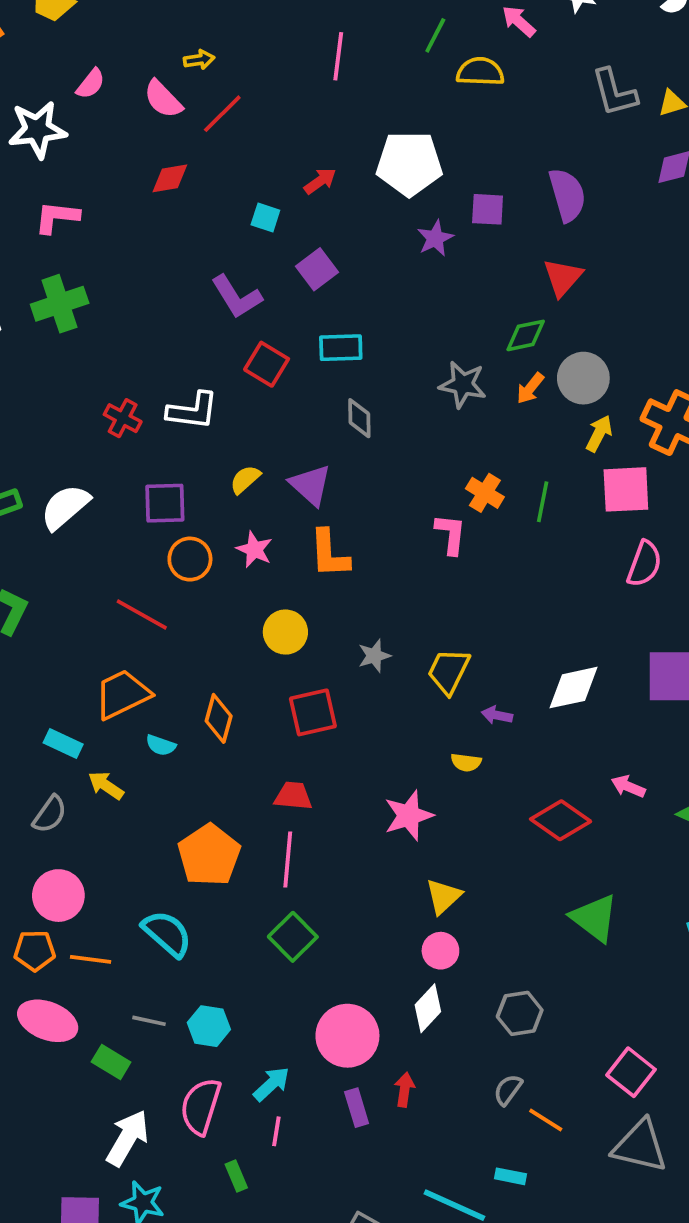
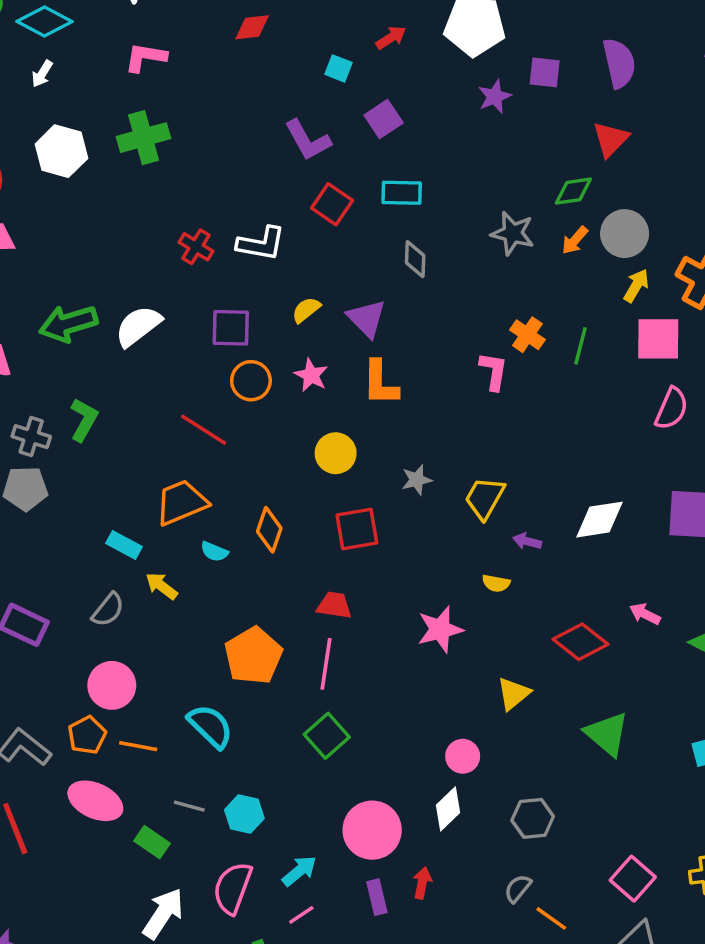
yellow triangle: (444, 896) -> (513, 694), moved
orange pentagon: (35, 951) -> (87, 735), turned -30
pink line: (276, 1131) -> (301, 915), turned 44

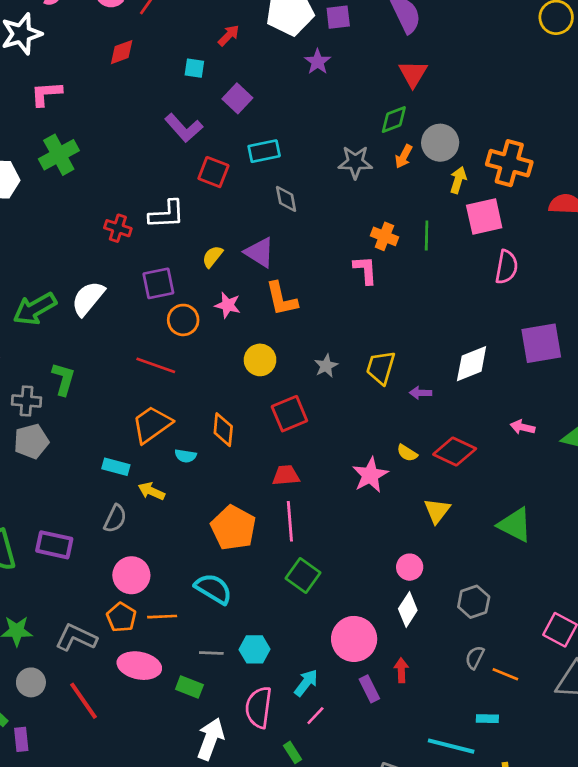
purple square: (545, 72) -> (338, 17), moved
yellow semicircle: (496, 583) -> (407, 453), moved, turned 35
red diamond: (581, 642) -> (455, 451), moved

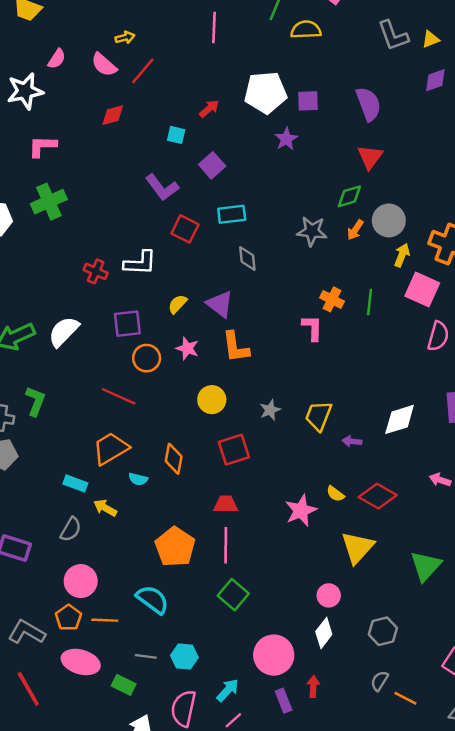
pink square: (484, 216) -> (422, 290), turned 32
yellow triangle: (437, 511) -> (357, 547), size x1.4
green triangle: (515, 525) -> (426, 566), turned 40

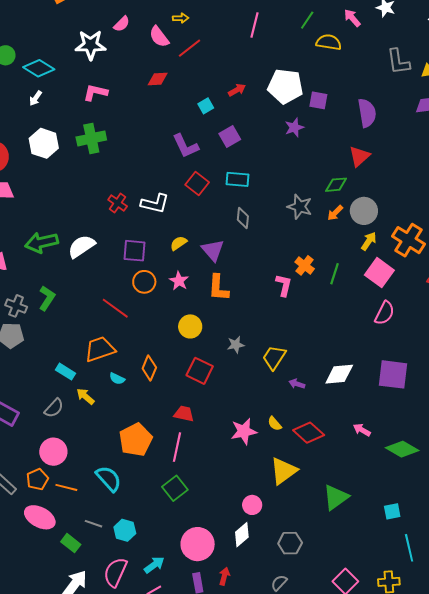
cyan square: (176, 135) -> (206, 106), turned 35
red square: (234, 450) -> (200, 371), turned 32

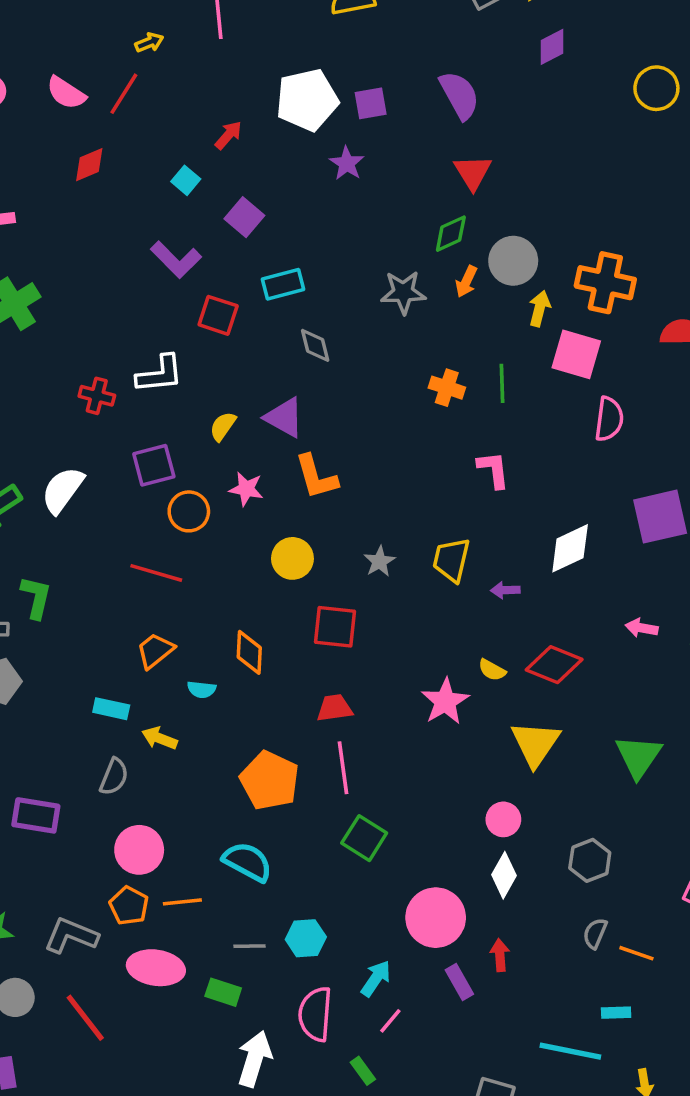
yellow arrow: (181, 18) -> (149, 42), moved
pink L-shape: (284, 285) -> (493, 470), moved
orange trapezoid: (100, 349) -> (155, 651), size x0.7

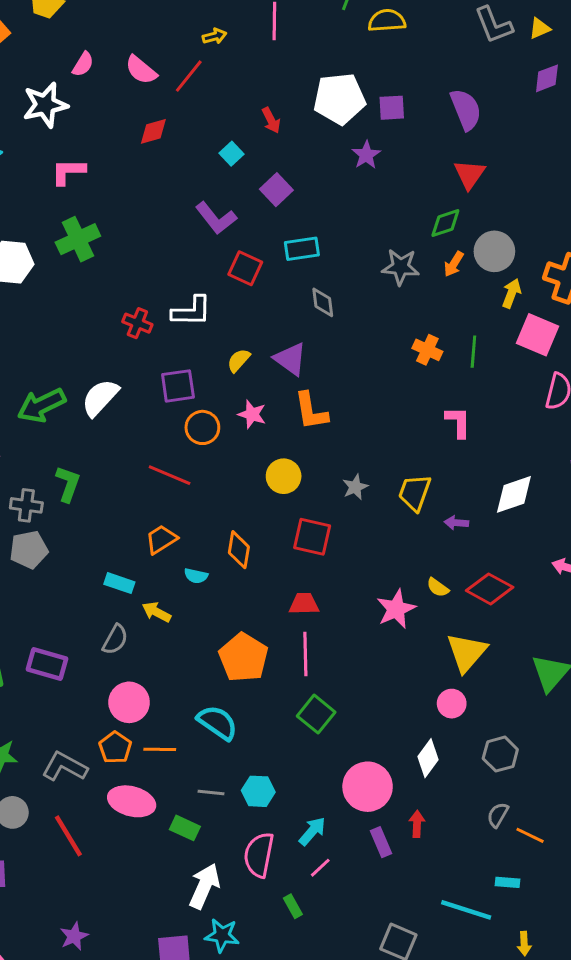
red arrow: (228, 135) -> (271, 120), turned 105
pink circle: (503, 819) -> (452, 704), moved

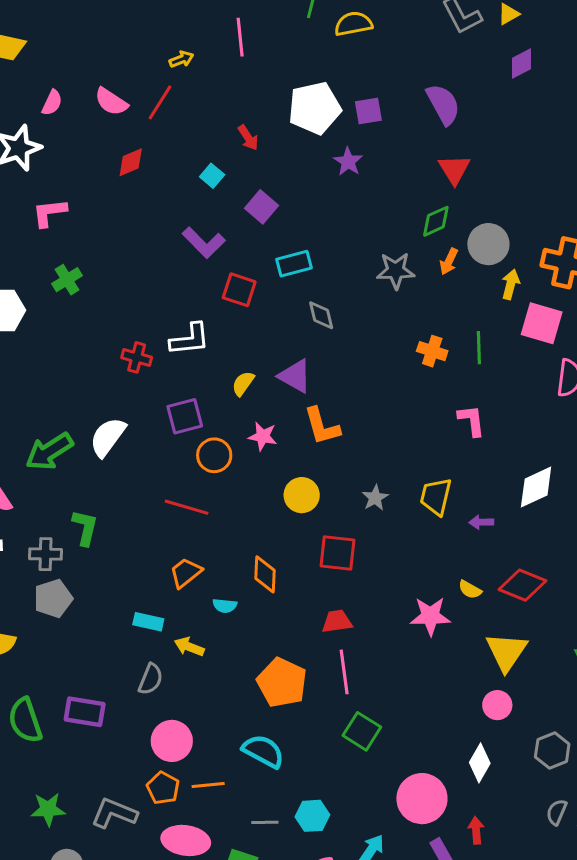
green cross: (78, 239) -> (67, 280), size x0.7
pink star: (396, 609) -> (430, 616), turned 30

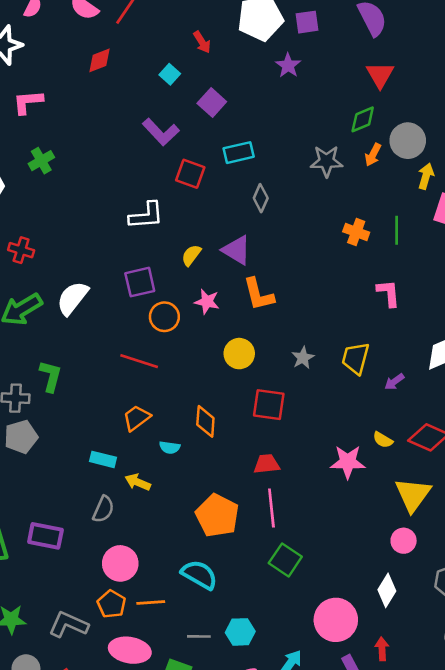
gray diamond: (321, 315) -> (261, 198), turned 36
red cross: (137, 357) -> (21, 250), moved
purple arrow: (481, 522) -> (394, 382), turned -36

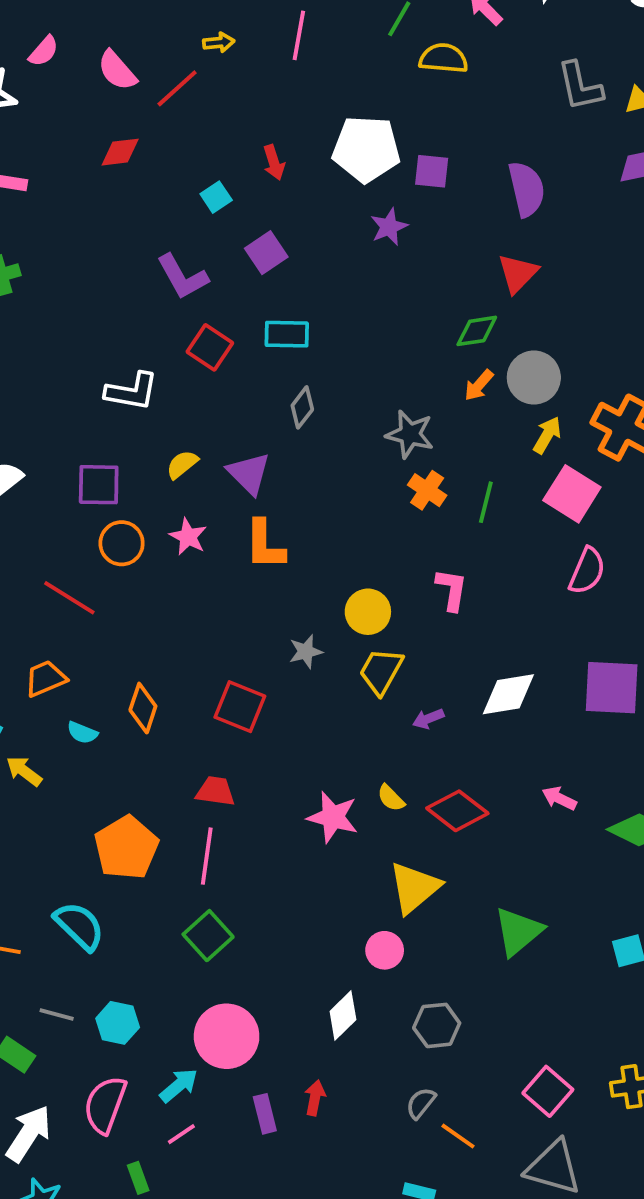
gray star: (327, 161) -> (410, 434), moved
yellow circle: (239, 354) -> (368, 612), moved
pink circle: (336, 620) -> (227, 1036), moved

